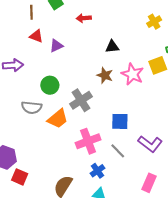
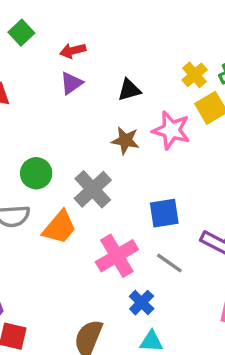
yellow cross: (154, 22) -> (195, 75), moved
purple triangle: (56, 46) -> (71, 83), moved

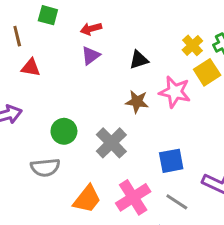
green square: (21, 33) -> (48, 15), turned -30
orange trapezoid: (59, 227) -> (87, 199), moved

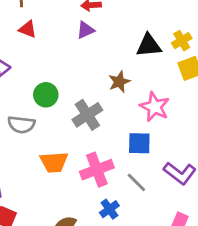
black triangle: (139, 60) -> (149, 45), moved, size x1.4
pink star: (175, 92) -> (155, 107), moved
brown star: (137, 102) -> (119, 82), turned 30
orange trapezoid: (87, 199) -> (54, 162), turned 36

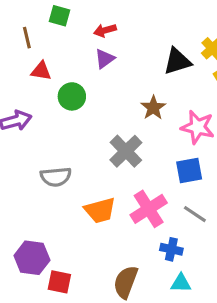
green circle: (46, 95) -> (72, 96), moved
blue cross: (109, 209) -> (171, 249), turned -30

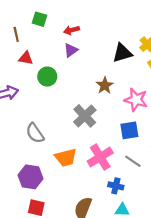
gray semicircle: (56, 177) -> (35, 133), turned 60
purple hexagon: (32, 258) -> (31, 177), moved

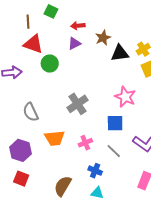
red triangle: (26, 58) -> (33, 44), size x1.5
brown star: (105, 85) -> (103, 38), moved
pink cross: (100, 157) -> (85, 143), size x0.6

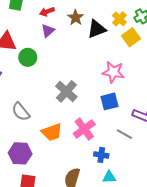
pink cross: (85, 143) -> (84, 129), size x1.5
gray line: (114, 151) -> (124, 134), moved

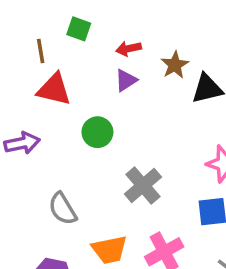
green circle: (28, 57) -> (97, 132), moved

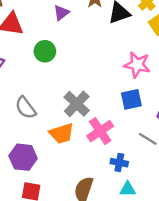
gray cross: (143, 185) -> (77, 104), moved

